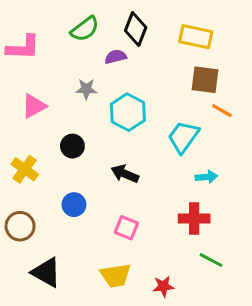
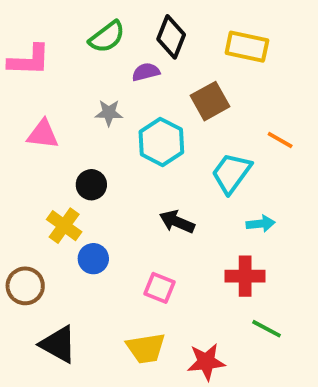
brown square: (205, 80) -> (210, 101), moved, turned -36
pink triangle: (34, 106) -> (43, 134), turned 36
yellow cross: (25, 169) -> (64, 226), moved
black arrow: (125, 174) -> (177, 222), moved
red star: (163, 286) -> (206, 362), size x1.4

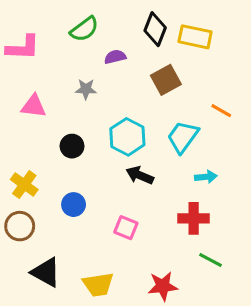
black diamond: (171, 37) -> (155, 29), moved
cyan hexagon: (161, 142) -> (127, 137), moved
yellow cross: (64, 226) -> (24, 185), moved
yellow trapezoid: (146, 348) -> (98, 285), moved

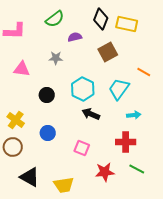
red star: (163, 286) -> (105, 172), moved

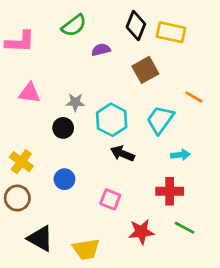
gray star: (56, 58) -> (75, 102), moved

